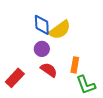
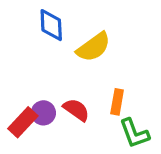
blue diamond: (42, 25) -> (51, 25), moved
purple circle: (42, 49) -> (43, 113), moved

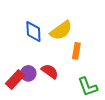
blue diamond: (51, 25) -> (33, 31), moved
orange rectangle: (117, 102) -> (76, 51), moved

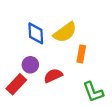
red semicircle: (50, 71) -> (53, 76), turned -60
purple circle: (28, 73) -> (30, 65), moved

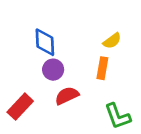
yellow semicircle: (65, 32) -> (112, 41), moved, size x0.6
purple circle: (30, 65) -> (53, 70), moved

